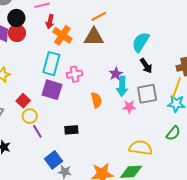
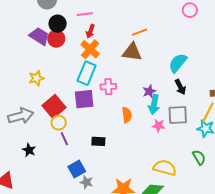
orange cross: (62, 35) -> (90, 49), moved
purple square: (52, 90) -> (84, 99), turned -30
red square: (23, 101) -> (54, 107), size x1.6
green semicircle: (173, 133) -> (199, 157), turned -77

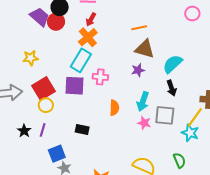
brown triangle: (132, 52) -> (145, 49), moved
purple star: (149, 91) -> (138, 70), moved
purple line: (64, 139) -> (43, 130), moved, turned 32
black star: (29, 150) -> (24, 131), moved

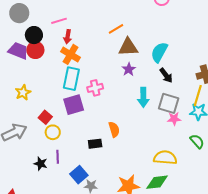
red square: (44, 88) -> (45, 117), size x0.6
orange semicircle: (114, 108) -> (114, 129), moved
gray square: (165, 115) -> (169, 103), turned 30
pink star: (144, 123) -> (174, 119), moved

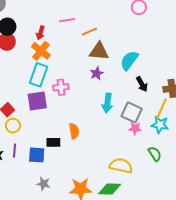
pink line: (59, 21) -> (67, 20), moved
black arrow: (166, 75) -> (142, 84), moved
blue square: (79, 175) -> (37, 155), moved, turned 36

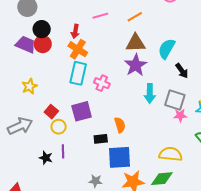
orange line: (89, 32) -> (135, 17), moved
purple star: (97, 73) -> (136, 65), size x1.6
pink cross: (61, 87) -> (102, 83), turned 35
purple square: (37, 101) -> (82, 111), moved
blue square: (37, 155) -> (119, 157), moved, size x1.4

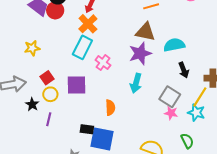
cyan semicircle: (167, 49) -> (174, 45), turned 35
cyan arrow: (150, 93) -> (136, 83), moved
black rectangle: (101, 139) -> (87, 129), moved
black star: (46, 158) -> (32, 104), moved

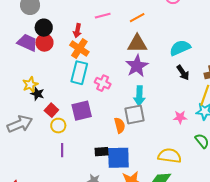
cyan semicircle: (174, 45) -> (180, 48), moved
gray square: (170, 97) -> (134, 115), moved, turned -30
black star: (32, 104) -> (37, 94), moved

